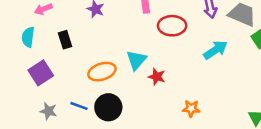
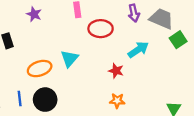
red star: (157, 77) -> (116, 71), moved
blue line: (79, 106) -> (20, 98), turned 64

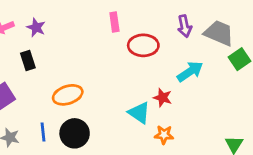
purple star: (34, 14) -> (36, 27), moved
cyan triangle: (70, 59) -> (139, 113), moved, turned -36

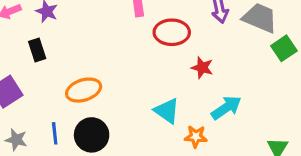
cyan arrow: (190, 71) -> (226, 108), moved
red star: (163, 98) -> (202, 68), moved

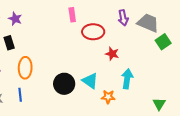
orange ellipse: (84, 90) -> (25, 68), moved, turned -70
cyan arrow: (226, 108) -> (127, 79), turned -48
black circle: (92, 135) -> (64, 84), moved

